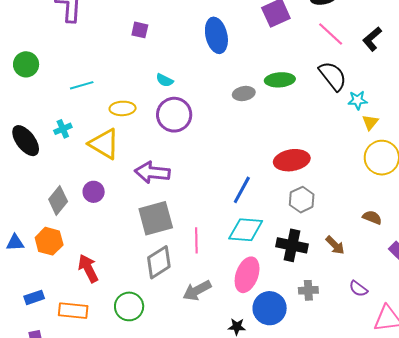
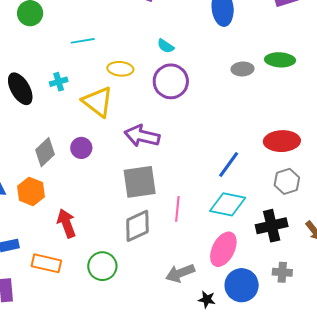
black cross: (292, 245) -> (272, 226), turned -32
gray arrow: (197, 290) -> (180, 273), moved

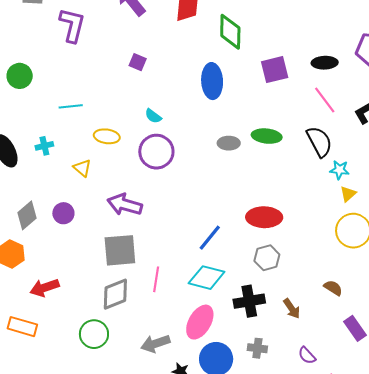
yellow triangle: (98, 102) -> (82, 168), size x0.6
red arrow: (66, 223) -> (45, 288), turned -92
green circle: (102, 266) -> (94, 334), moved

